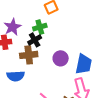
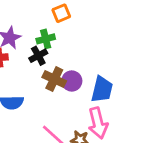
brown cross: (29, 55) -> (54, 79), moved, turned 30

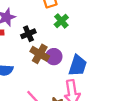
green cross: (46, 39) -> (61, 21), moved, turned -32

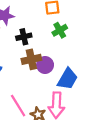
brown cross: (40, 54) -> (31, 59), turned 36

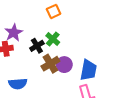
green cross: (60, 30) -> (53, 39), moved

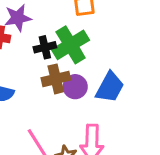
green cross: (53, 39) -> (71, 45), size x1.6
blue trapezoid: (88, 70) -> (110, 87), moved

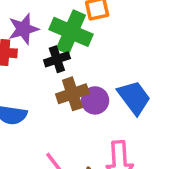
green cross: (71, 45) -> (71, 32), moved, turned -30
blue trapezoid: (110, 87) -> (134, 98), turned -60

